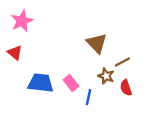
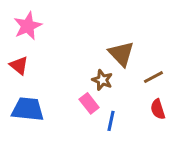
brown star: (106, 76) -> (102, 80), moved
blue trapezoid: (41, 83) -> (28, 109), moved

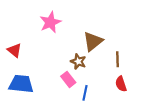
pink star: (28, 26) -> (50, 22), moved
brown triangle: (121, 54) -> (93, 41), turned 35
brown line: (153, 77) -> (118, 59), turned -64

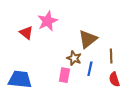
red triangle: (14, 50) -> (26, 33), moved
pink rectangle: (68, 79) -> (64, 75), turned 48
blue line: (85, 93) -> (90, 69), moved

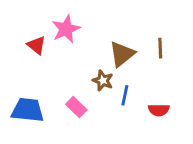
brown line: (111, 56) -> (160, 48), moved
pink rectangle: (64, 75) -> (76, 107), moved, turned -56
red semicircle: (114, 79) -> (159, 110), turned -72

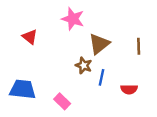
pink star: (66, 29) -> (73, 19), moved, turned -30
brown line: (160, 48) -> (139, 46), moved
pink rectangle: (76, 107) -> (62, 101), moved

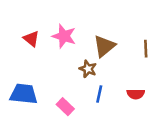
pink star: (73, 19) -> (64, 36), moved
blue line: (102, 77) -> (99, 94), moved

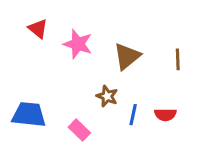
red triangle: (31, 39) -> (38, 29), moved
brown star: (88, 69) -> (107, 96), moved
blue line: (99, 94) -> (133, 115), moved

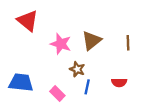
red triangle: (38, 29) -> (28, 21), size x1.5
pink star: (78, 44) -> (61, 44), moved
blue line: (133, 115) -> (87, 87), moved

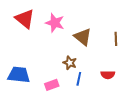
brown triangle: (92, 41) -> (83, 37), turned -42
pink star: (61, 44) -> (55, 23), moved
pink rectangle: (57, 94) -> (52, 85), turned -64

